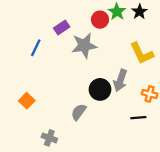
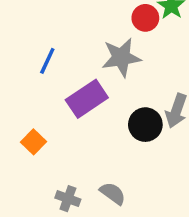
purple rectangle: (62, 27) -> (87, 99), moved, size x1.6
gray semicircle: (79, 112) -> (113, 193), moved, turned 90

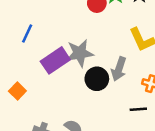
gray star: (121, 57) -> (80, 53), moved

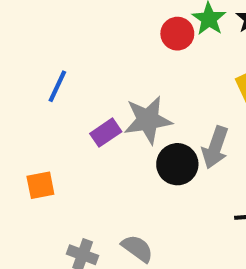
purple rectangle: (55, 60) -> (106, 133), size x0.6
orange square: (17, 91) -> (40, 185), turned 35

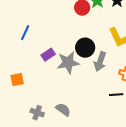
gray star: (148, 120) -> (68, 63), moved
black circle: (177, 164) -> (85, 48), moved

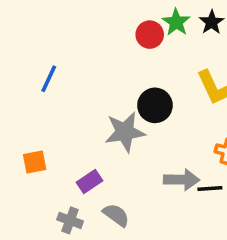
purple rectangle: (48, 55) -> (90, 181), moved
gray arrow: (100, 62) -> (182, 180), moved, turned -108

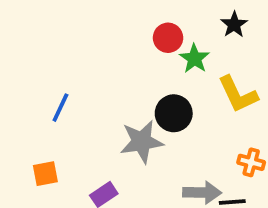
green star: (176, 22) -> (194, 59), moved
blue line: (49, 79) -> (60, 108), moved

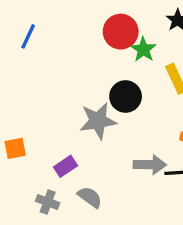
red circle: (168, 38) -> (121, 32), size x1.4
blue line: (60, 108) -> (28, 36), moved

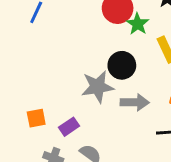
orange square: (15, 148) -> (36, 118), moved
gray arrow: (150, 165) -> (135, 102), moved

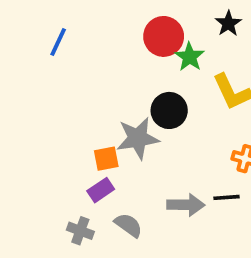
gray arrow: (135, 102) -> (186, 205), moved
orange square: (36, 118) -> (106, 159), moved

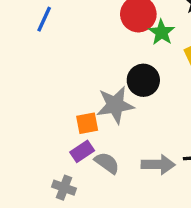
gray semicircle: (128, 225) -> (107, 163), moved

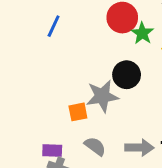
blue line: (44, 19) -> (54, 26), moved
purple rectangle: (82, 151) -> (52, 151), moved, turned 36

